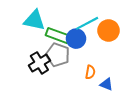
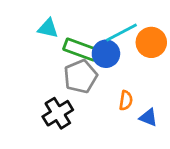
cyan triangle: (34, 20) -> (48, 28), size x0.7
gray pentagon: (58, 55) -> (80, 76), turned 30
black cross: (39, 63) -> (58, 113), moved

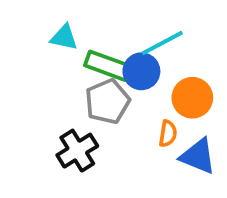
orange circle: (151, 42) -> (192, 98), moved
blue triangle: (148, 117) -> (198, 156), size x1.5

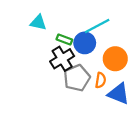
green rectangle: (107, 66) -> (64, 40), size x0.6
gray pentagon: (107, 102) -> (77, 78), moved
black cross: (77, 151) -> (62, 59), moved

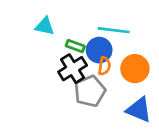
cyan line: (97, 26) -> (114, 30), turned 35
orange semicircle: (101, 80) -> (104, 66), moved

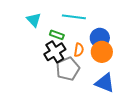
cyan triangle: (45, 26) -> (34, 20), turned 35
cyan line: (114, 30) -> (74, 17), moved
blue circle: (99, 50) -> (100, 38), moved

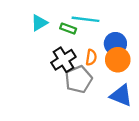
cyan triangle: (34, 20) -> (39, 23), turned 42
green rectangle: (57, 35) -> (68, 29), moved

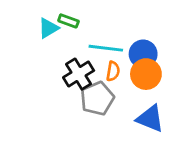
cyan line: (85, 19) -> (106, 48), moved
green rectangle: (68, 29) -> (68, 21), moved

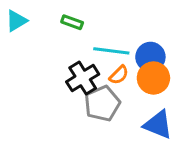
cyan triangle: (48, 28) -> (16, 21), moved
orange semicircle: (113, 71) -> (119, 75), turned 36

